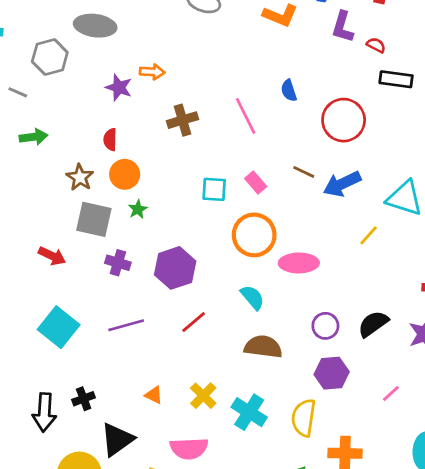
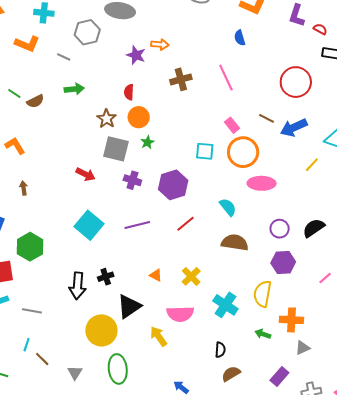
blue semicircle: (289, 91) -> (240, 38), moved
cyan square: (214, 189) -> (205, 151), moved
orange circle: (254, 235) -> (243, 152), moved
cyan cross: (249, 412) -> (225, 305), moved

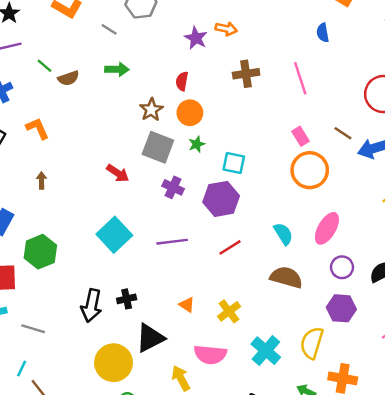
cyan square: (205, 151) -> (234, 163), moved
pink ellipse: (262, 183) -> (327, 228), moved, turned -68

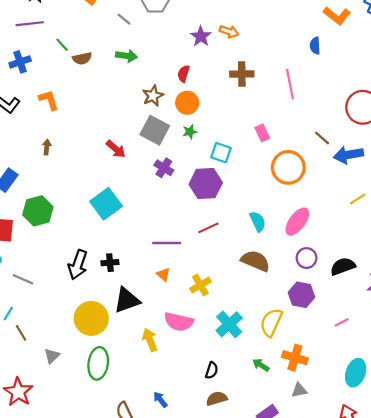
pink rectangle: (301, 136) -> (262, 133), moved
purple line: (172, 242) -> (167, 243), moved

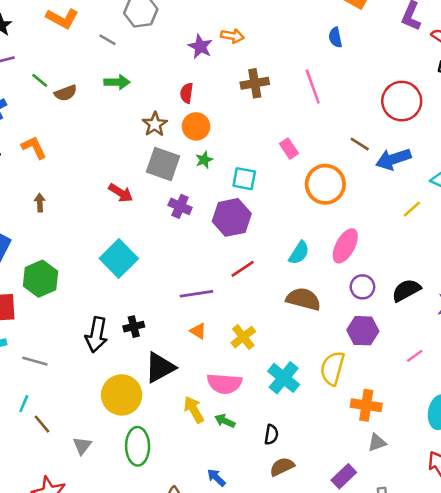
cyan semicircle: (258, 222) -> (299, 253), turned 66
green arrow: (261, 365) -> (225, 421), moved

